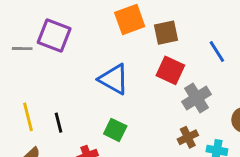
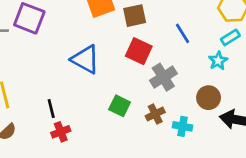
black line: (58, 123) -> (51, 109), moved
green square: (115, 130) -> (120, 106), moved

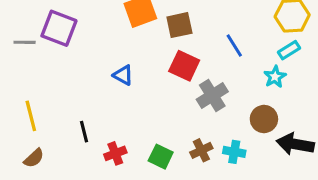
blue triangle: (85, 59) -> (123, 75), size x0.6
green square: (120, 106) -> (161, 157), moved
brown cross: (155, 114) -> (201, 150), moved
red cross: (61, 132) -> (115, 153), moved

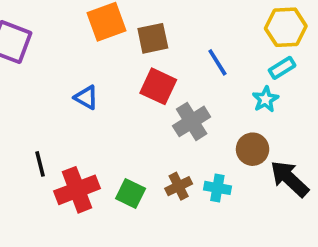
black arrow: (295, 144) -> (289, 179), turned 33
red cross: (115, 153) -> (77, 190), size x1.6

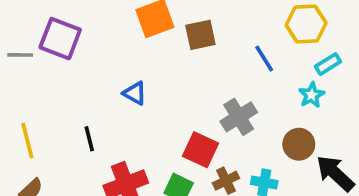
yellow hexagon: (286, 27) -> (306, 24), moved
red square: (158, 86) -> (200, 150), moved
black line: (40, 164) -> (89, 139), moved

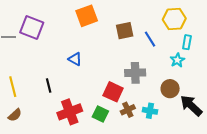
brown square: (200, 35) -> (125, 31), moved
cyan rectangle: (328, 64) -> (187, 42), turned -48
gray cross: (239, 117) -> (135, 73), turned 30

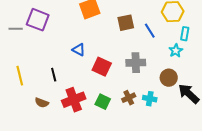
red square: (113, 92) -> (102, 67), moved
brown semicircle: (15, 115) -> (42, 103), moved, turned 64

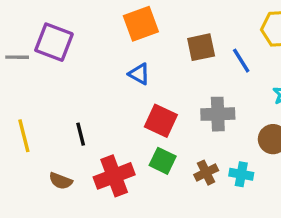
blue triangle: (79, 50) -> (139, 74), moved
green square: (103, 102) -> (163, 161), moved

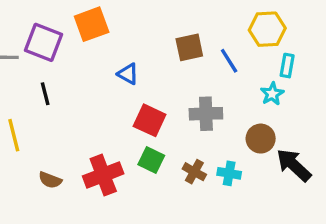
orange square: (141, 24) -> (92, 24), moved
black line: (81, 134) -> (45, 94), moved
brown cross: (206, 173) -> (194, 172), turned -35

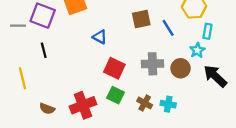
brown circle: (261, 139) -> (181, 68), moved
black arrow: (294, 165) -> (215, 76), moved

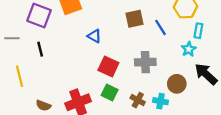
gray line: (18, 26) -> (12, 38), moved
brown circle: (181, 68) -> (177, 84), moved

